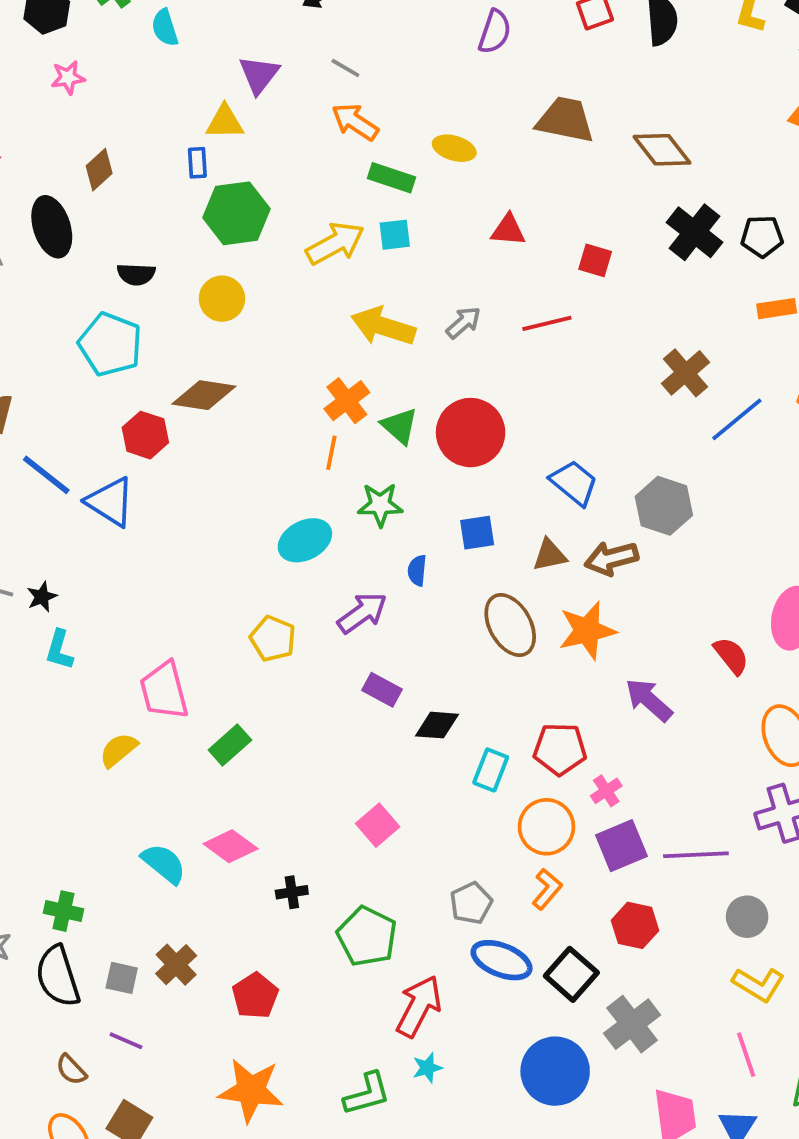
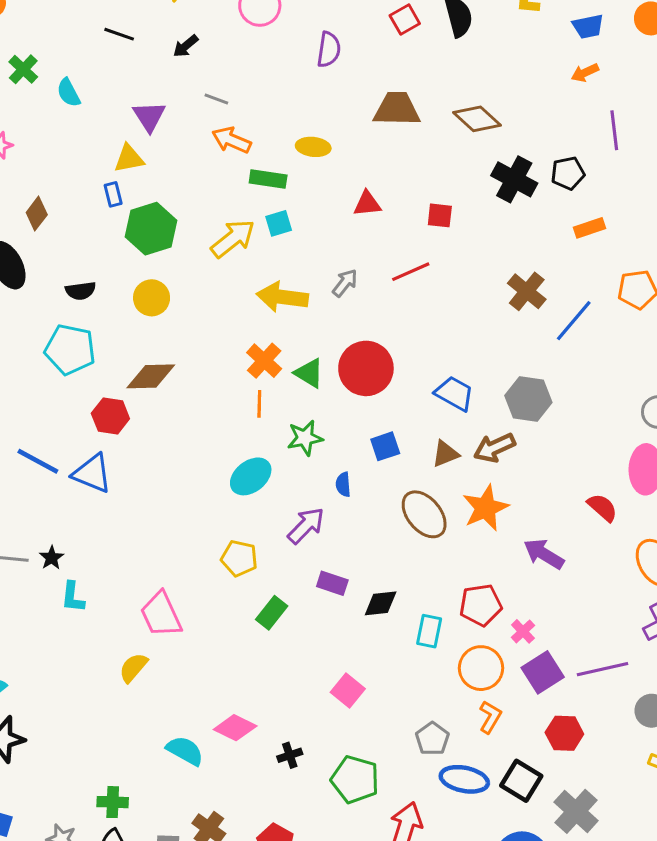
green rectangle: (230, 745) -> (272, 613), moved

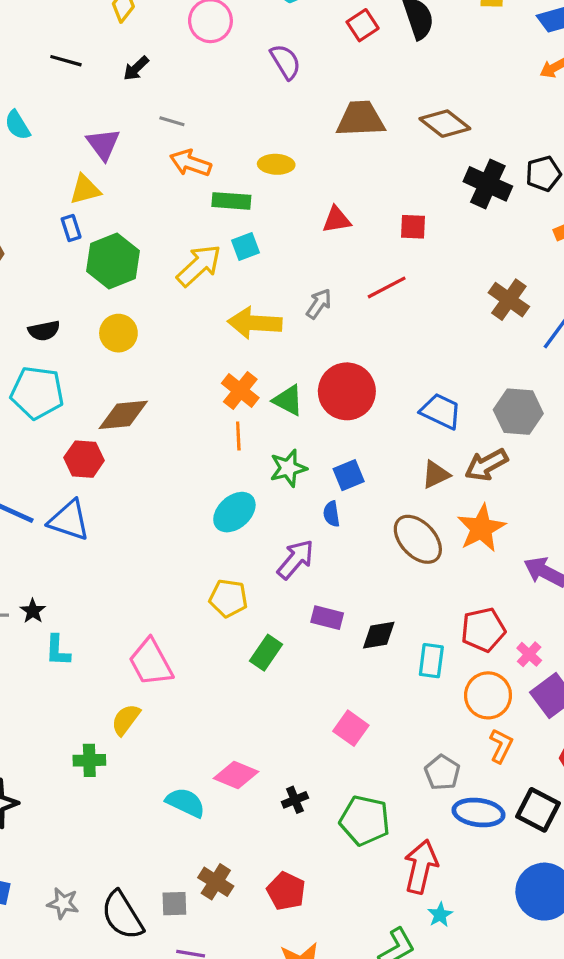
purple semicircle: (329, 50) -> (285, 62), turned -36
blue square: (385, 446) -> (349, 475), moved
green cross: (113, 802) -> (89, 760), moved

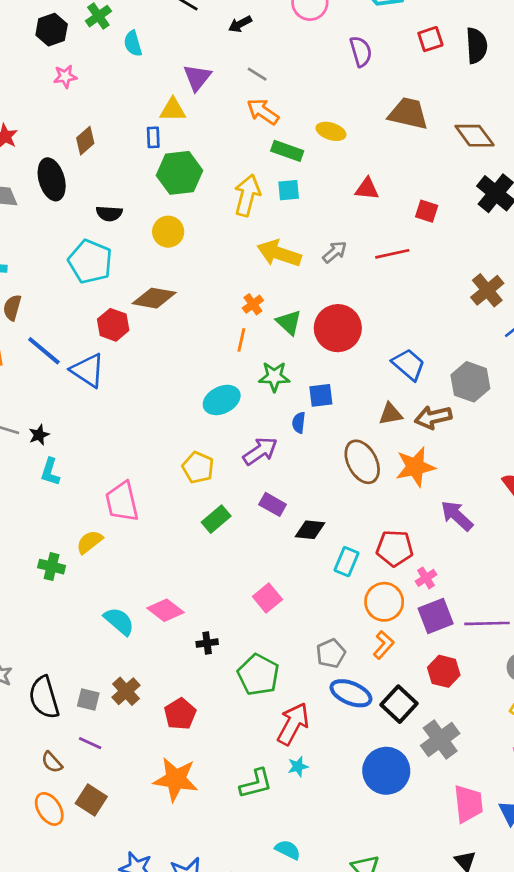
yellow arrow: (199, 265) -> (247, 195), turned -48
orange cross: (240, 391) -> (253, 304), size x0.7

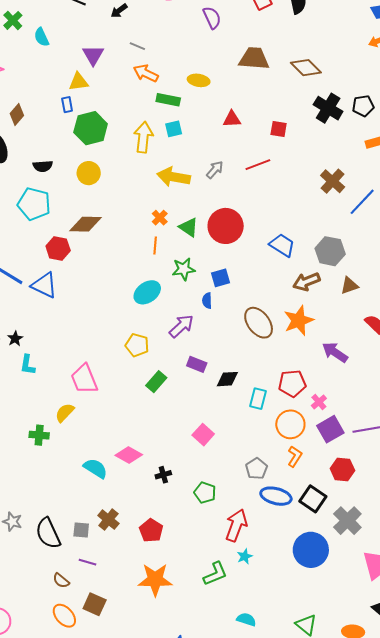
brown triangle: (391, 414) -> (349, 286), moved
green pentagon: (258, 675) -> (205, 493), size x0.7

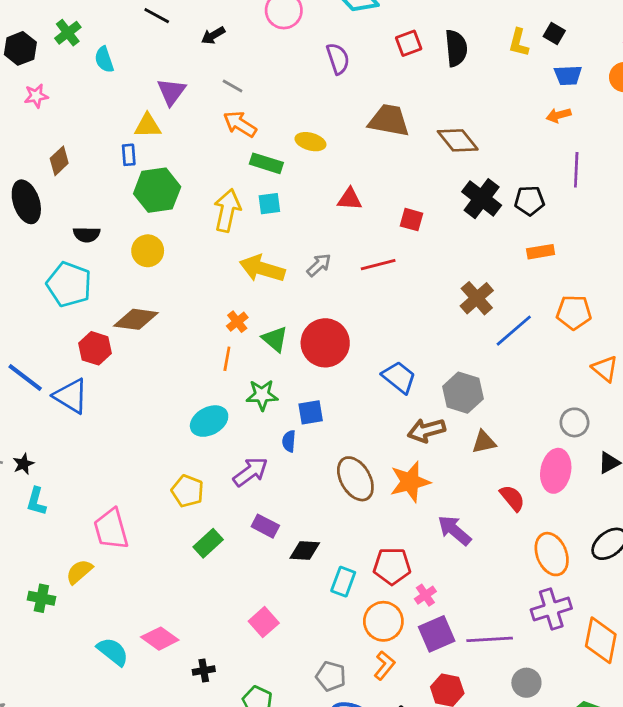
gray pentagon: (256, 469) -> (331, 676), turned -30

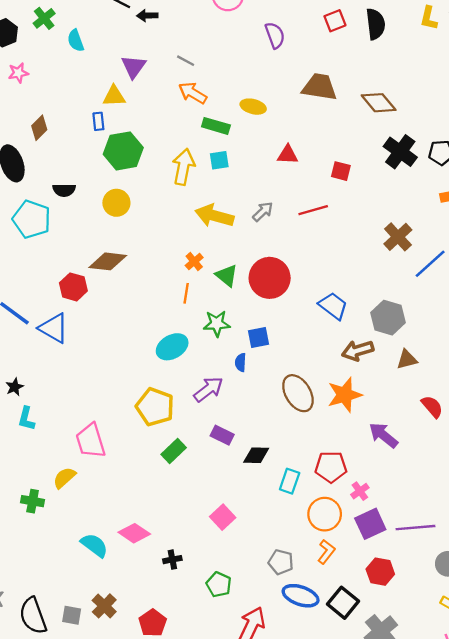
black arrow: (213, 35) -> (147, 16), moved, turned 30
cyan pentagon: (69, 284) -> (32, 219), moved
yellow pentagon: (187, 491) -> (155, 407), size x1.4

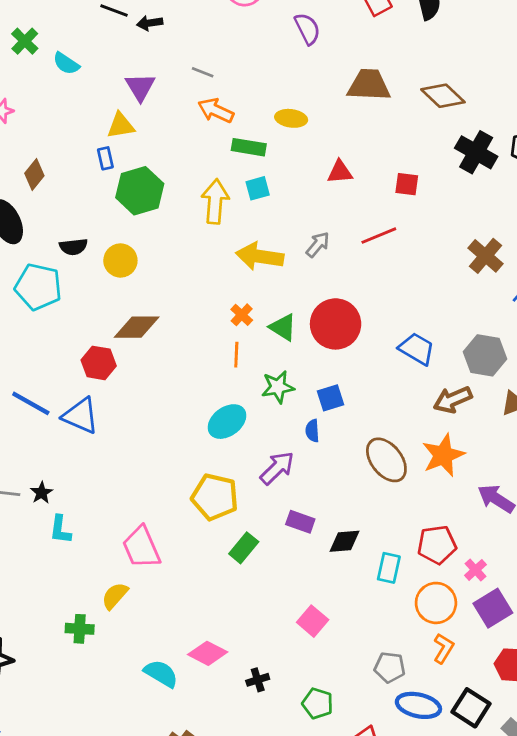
cyan semicircle: (76, 41) -> (66, 63), turned -30
yellow circle: (116, 203) -> (120, 260), moved

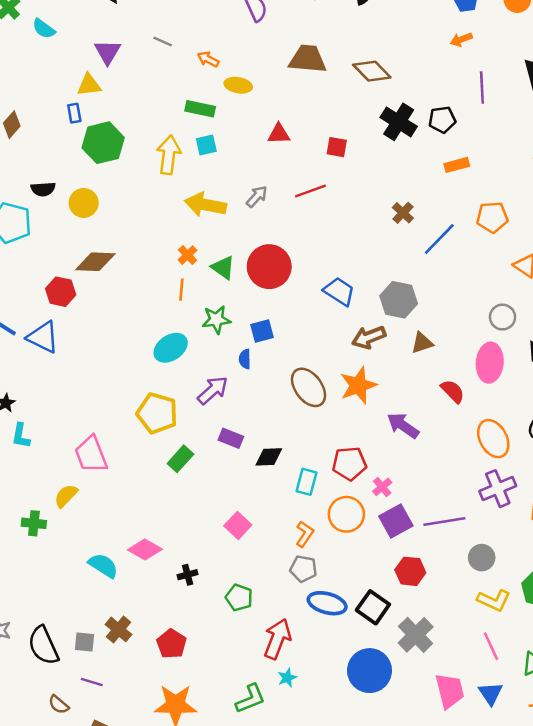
orange arrow: (216, 110) -> (208, 59), moved, size x0.7
brown cross: (486, 256) -> (403, 213), size x0.7
orange L-shape: (443, 648) -> (305, 534), moved

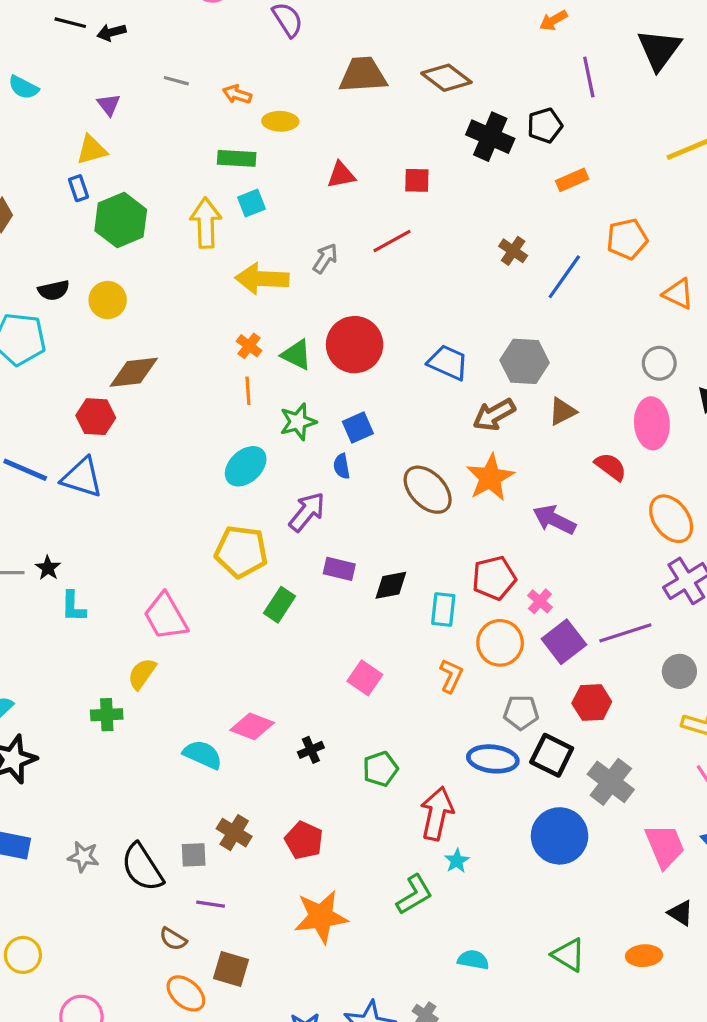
purple triangle: (108, 52) -> (109, 105), size x0.7
gray pentagon: (303, 569) -> (521, 712), moved
green pentagon: (239, 598) -> (380, 769), turned -30

